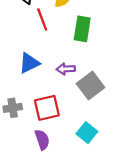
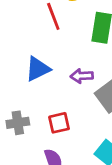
red square: (47, 108) -> (59, 123), size x0.7

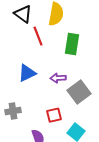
red square: (59, 123) -> (54, 115), moved

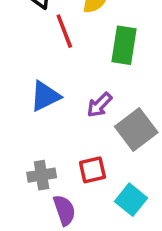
purple arrow: (58, 78) -> (99, 105), turned -42
gray cross: (13, 111) -> (42, 175), moved

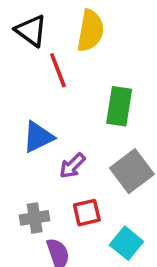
green rectangle: (124, 45) -> (119, 106), moved
purple arrow: (99, 105) -> (72, 166), moved

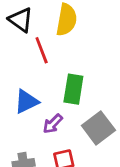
green rectangle: (119, 106) -> (73, 89), moved

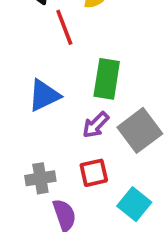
purple arrow: (53, 124) -> (96, 125), moved

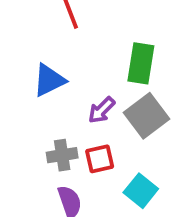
green rectangle: (107, 79) -> (141, 63), moved
gray cross: (40, 178) -> (62, 155), moved

